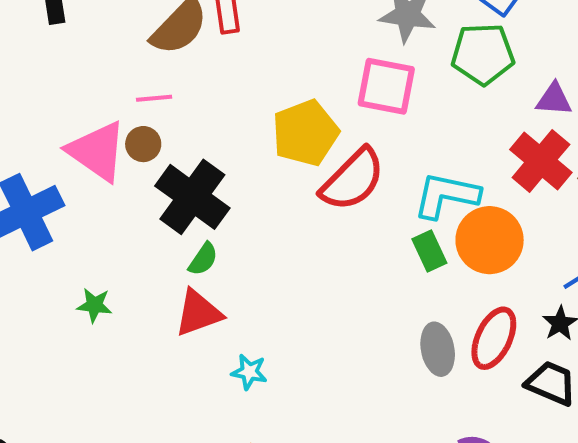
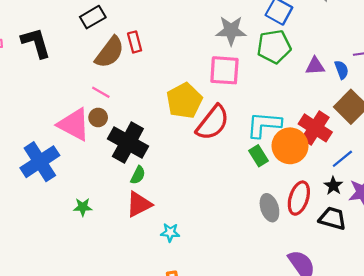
pink line: (154, 98) -> (101, 92), turned 42
red cross: (541, 161) -> (315, 128), moved

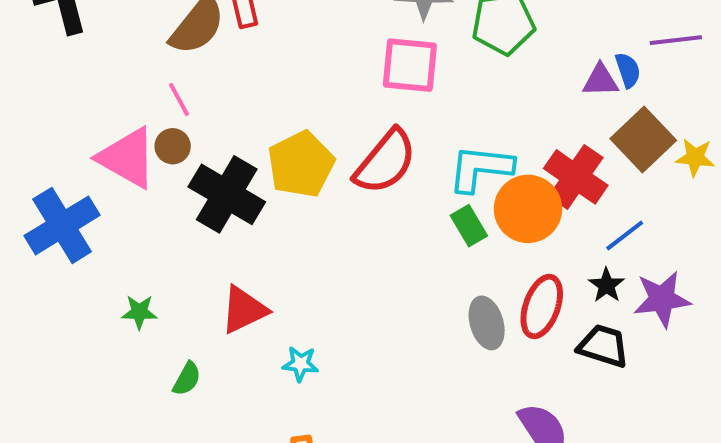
purple triangle: (315, 66) -> (600, 80), moved
pink line: (101, 92) -> (179, 99), turned 30
yellow pentagon: (184, 101) -> (301, 164), moved
green semicircle: (138, 175) -> (187, 379), moved

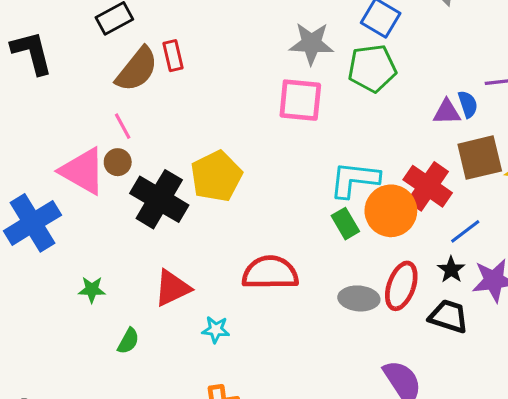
brown square: (643, 139) -> (480, 158), turned 30
red semicircle: (385, 162) -> (270, 273), moved, turned -130
gray ellipse: (487, 323) -> (359, 298), turned -69

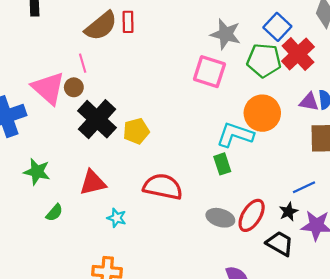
yellow pentagon: (216, 176) -> (136, 131), moved, size x0.7
red cross: (428, 186) -> (298, 54), moved
orange circle: (391, 211) -> (262, 113), moved
green star: (92, 290) -> (37, 172), size x1.4

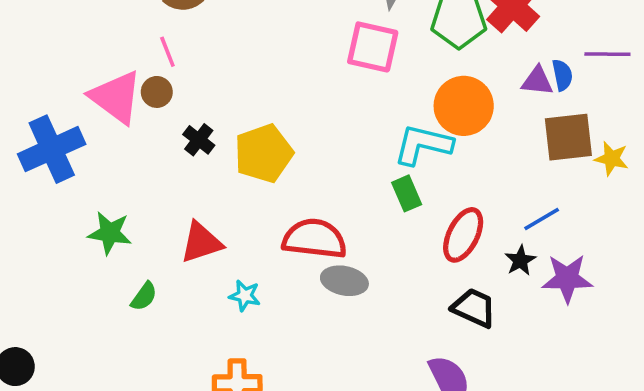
black cross: (97, 119) -> (199, 140), size x0.5
yellow pentagon: (136, 131) -> (264, 153), size x1.4
red ellipse: (252, 215) -> (463, 235), moved
gray ellipse: (220, 218) -> (344, 281), moved
black trapezoid: (280, 244) -> (474, 308), moved

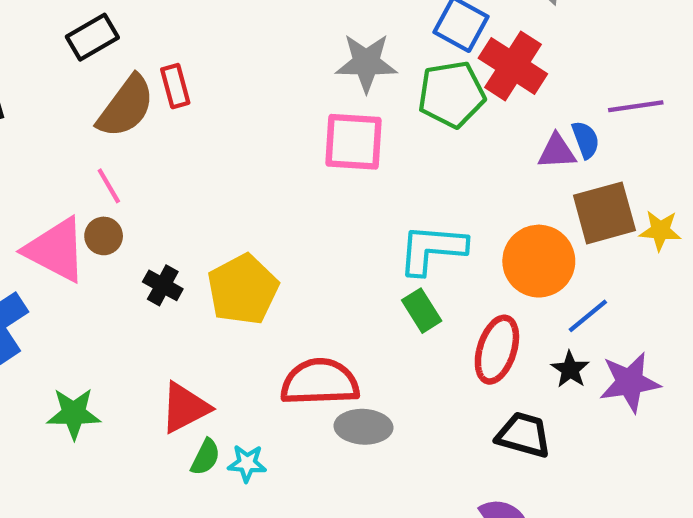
orange circle: (464, 106) -> (539, 261), moved
green semicircle: (144, 296) -> (205, 457), moved

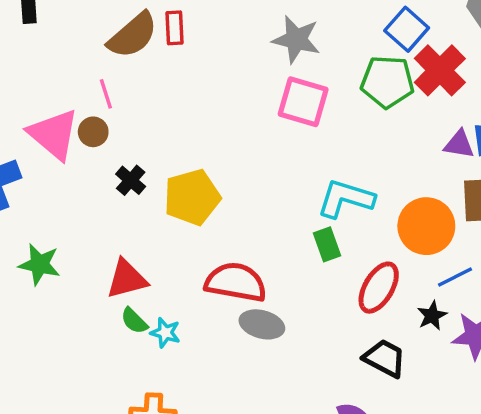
gray star: (366, 63) -> (296, 39), moved
green semicircle: (205, 457) -> (134, 321), turned 96

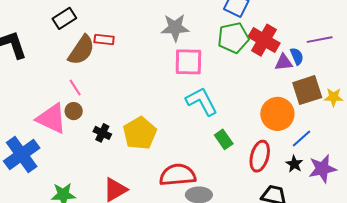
red rectangle: (175, 28) -> (104, 40), turned -66
red cross: (440, 70) -> (264, 40), moved
cyan L-shape: (346, 199) -> (202, 101), moved, turned 60

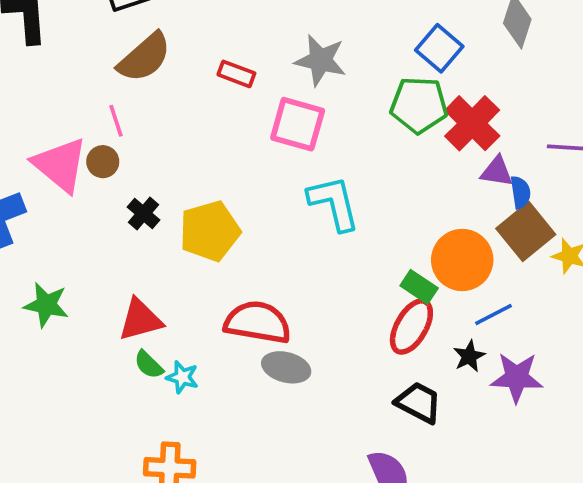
red rectangle: (104, 40) -> (236, 74), moved
blue semicircle: (297, 56) -> (520, 192), moved
pink square: (188, 62) -> (298, 124), moved
brown square: (307, 90) -> (526, 231), turned -36
green rectangle: (224, 139) -> (419, 287), moved, turned -36

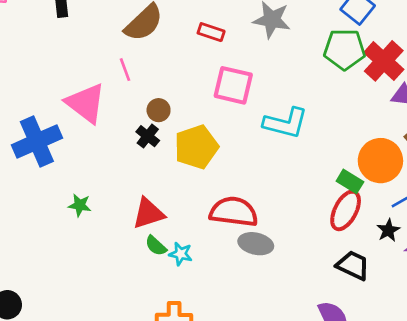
pink square: (298, 124) -> (233, 85), moved
brown circle: (103, 162) -> (159, 110), moved
cyan L-shape: (334, 203) -> (286, 123), turned 120
green star: (46, 305) -> (80, 205), size x0.7

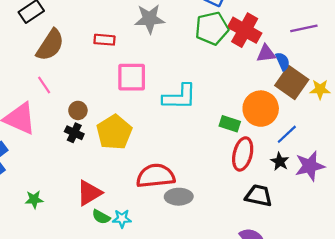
green rectangle: (350, 181) -> (230, 124), moved

